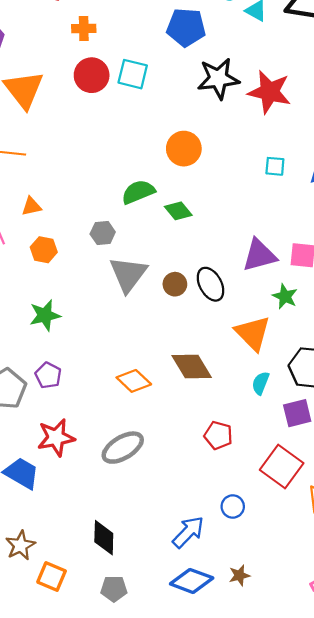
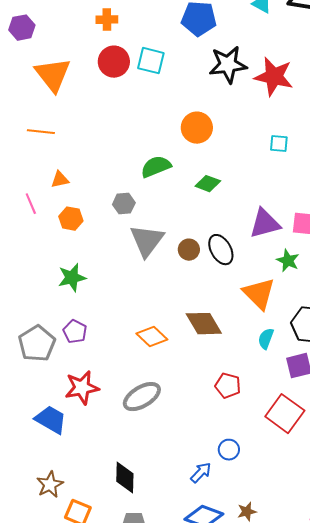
green diamond: (178, 211) -> (208, 184), moved, turned -30
blue circle: (233, 506) -> (229, 450), moved
blue arrow: (188, 532) -> (201, 473), size x0.7

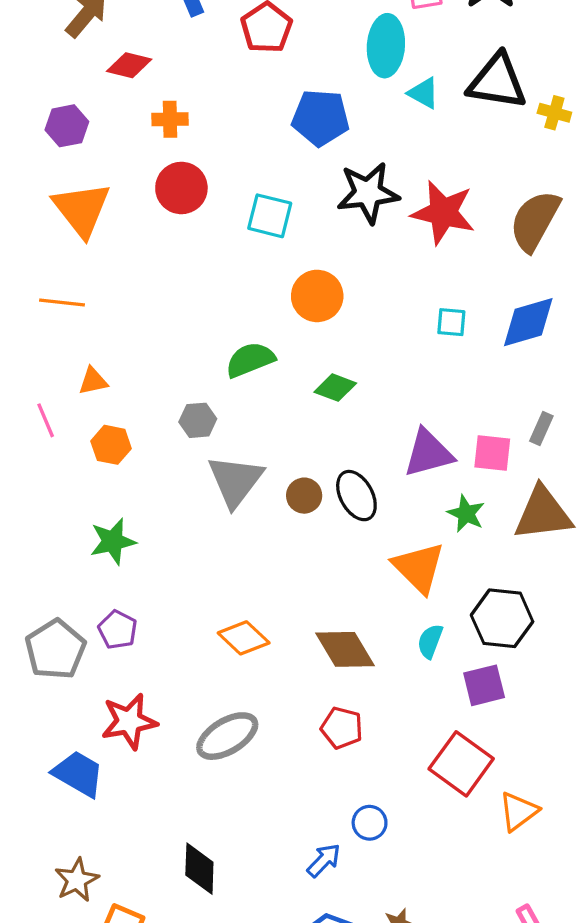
purple hexagon: (22, 28) -> (67, 126), moved
cyan square: (151, 61) -> (270, 216), moved
brown diamond: (204, 324) -> (345, 649), moved
red pentagon: (228, 386) -> (342, 728), moved

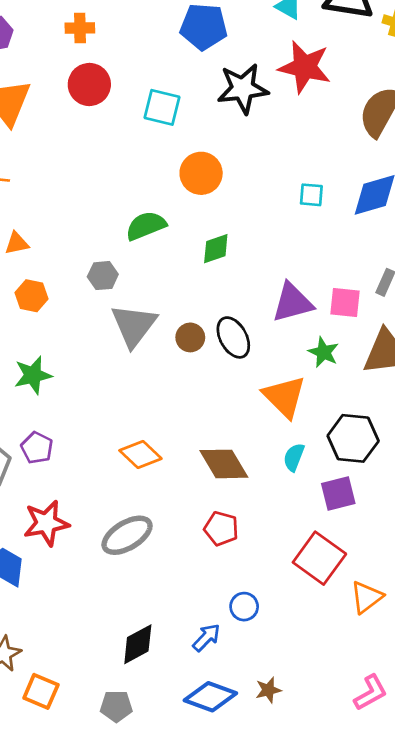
red star: (443, 213) -> (305, 67), moved
green diamond: (335, 388) -> (216, 249), turned -40
black diamond: (199, 869) -> (138, 644), moved, turned 60

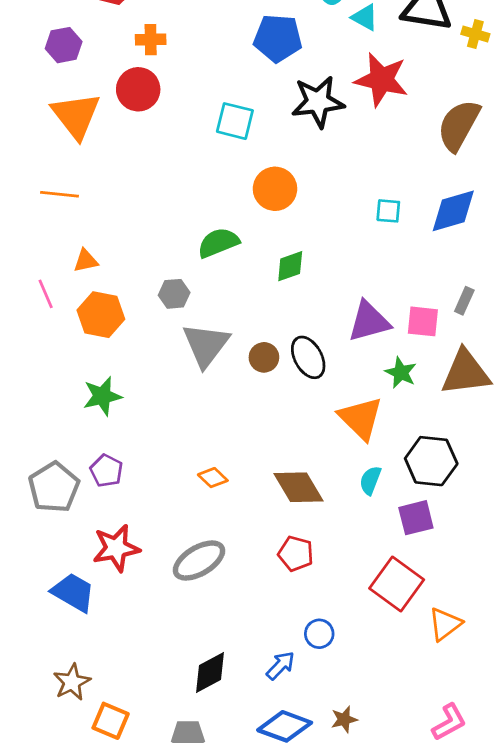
red circle: (89, 84) -> (138, 89), moved
orange hexagon: (31, 296) -> (101, 315), size x1.4
orange diamond: (140, 455) -> (213, 478), size x0.7

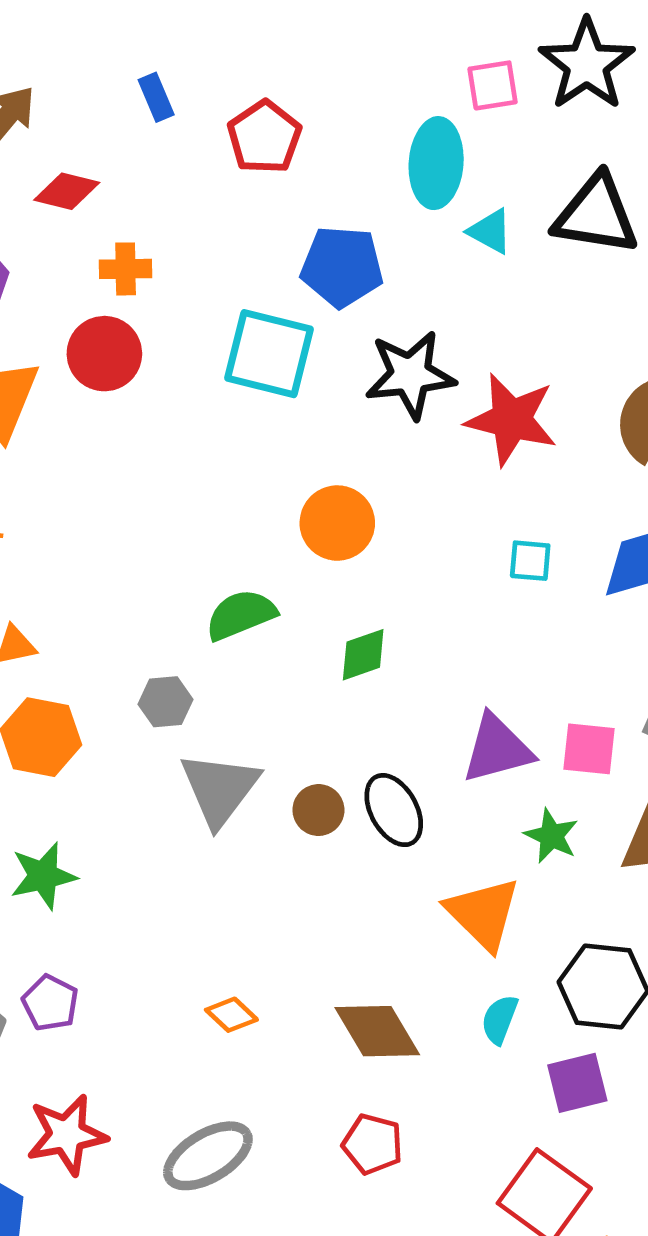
red star: (381, 80) -> (511, 419), moved
cyan square: (235, 121) -> (269, 354), moved, size x1.4

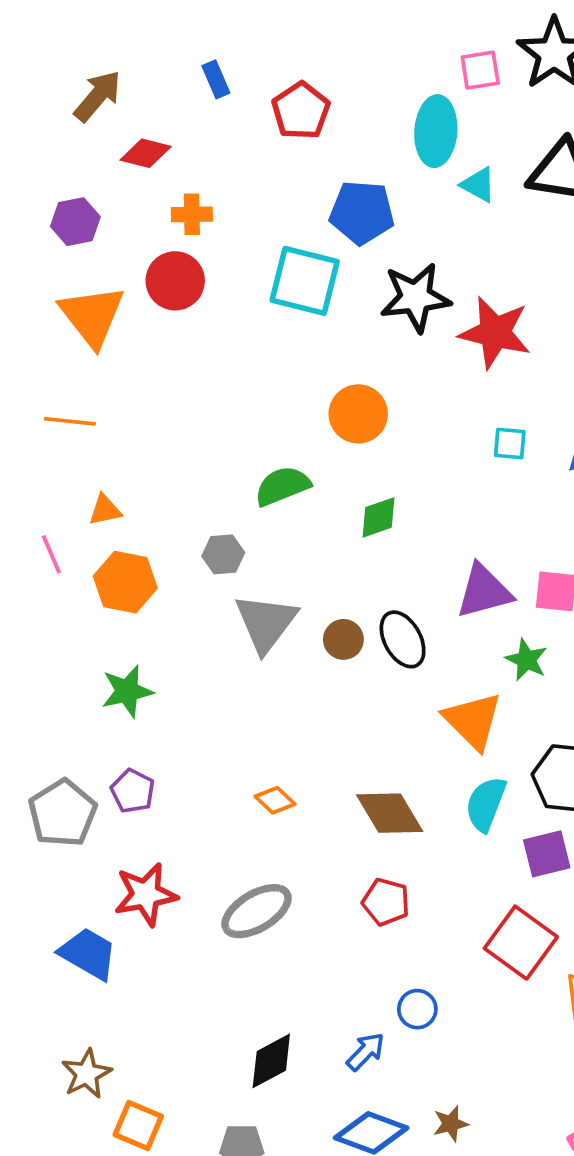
cyan semicircle: (500, 1019) -> (486, 804), size x1.4

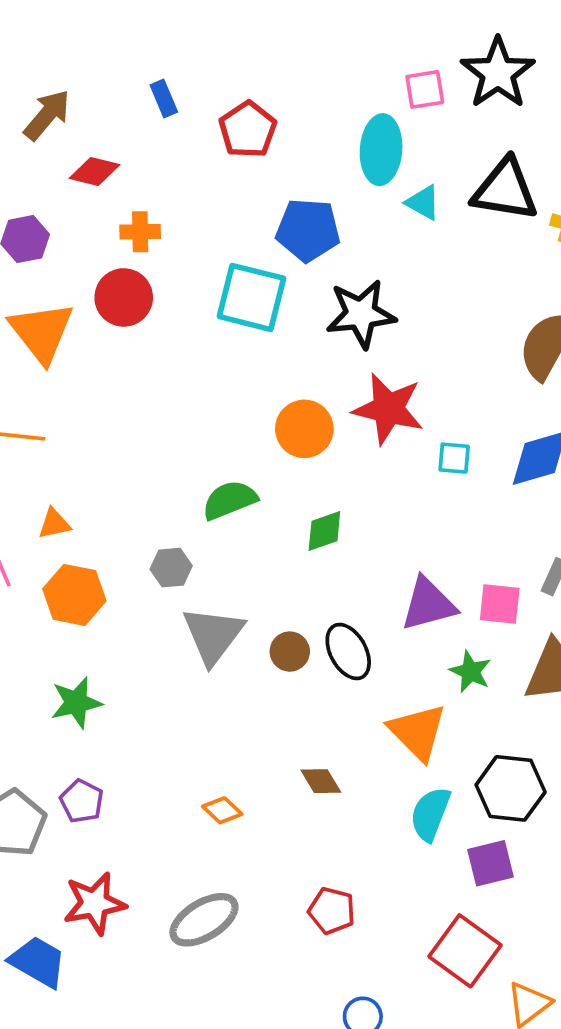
red star: (495, 333) -> (388, 409), moved
brown diamond: (390, 813) -> (321, 781), moved, size x0.6

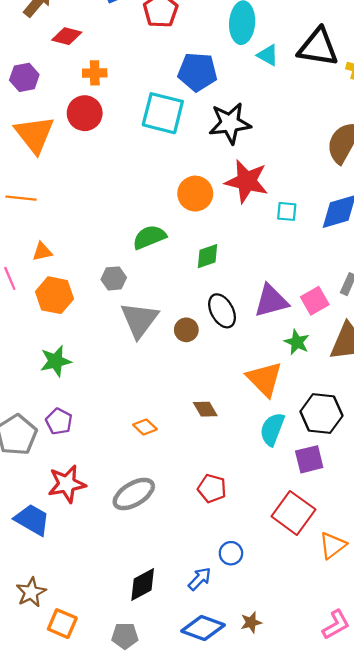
pink square: (500, 604) -> (315, 301), turned -36
black ellipse: (348, 652) -> (222, 311), moved

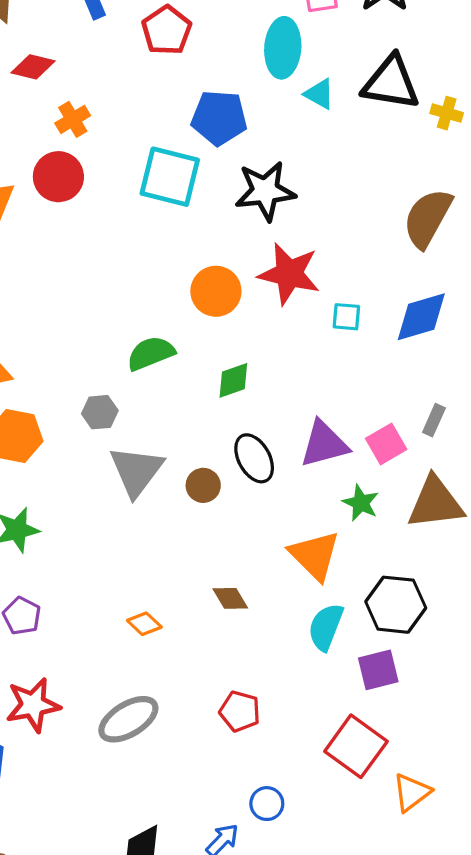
orange cross: (95, 73) -> (73, 119), turned -30

